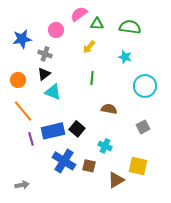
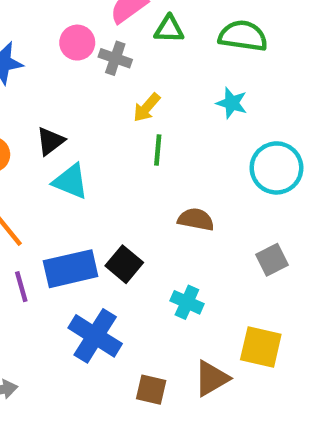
yellow arrow: (89, 47) -> (147, 108), moved
gray cross: (45, 54) -> (115, 58), moved
brown square: (89, 166) -> (151, 390), moved

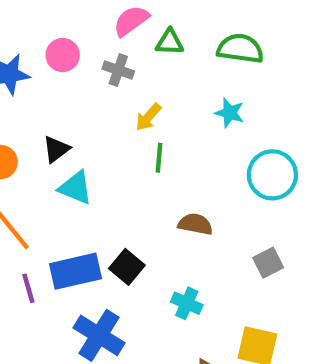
pink circle: (77, 43) -> (63, 55), moved

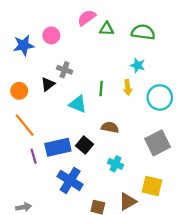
gray cross: (118, 70) -> (65, 70), moved
yellow arrow: (148, 117) -> (128, 87), moved, turned -48
cyan triangle: (75, 188) -> (78, 104), moved
brown semicircle: (195, 224) -> (110, 127), moved
gray square: (268, 263) -> (158, 143), size x1.6

